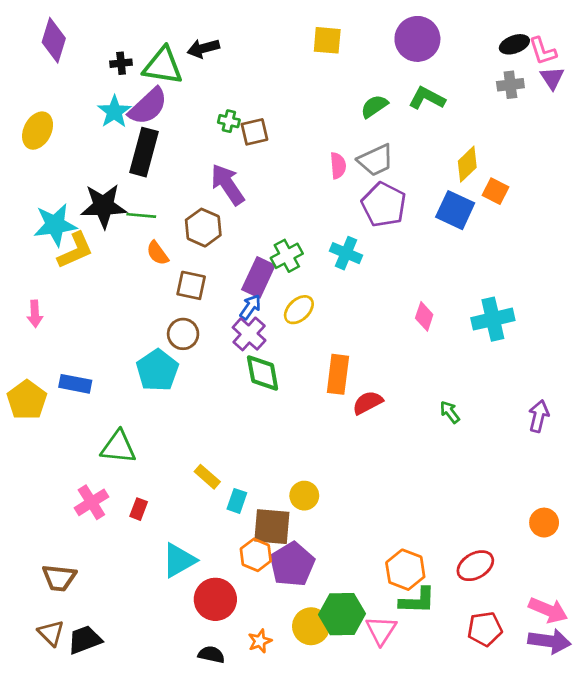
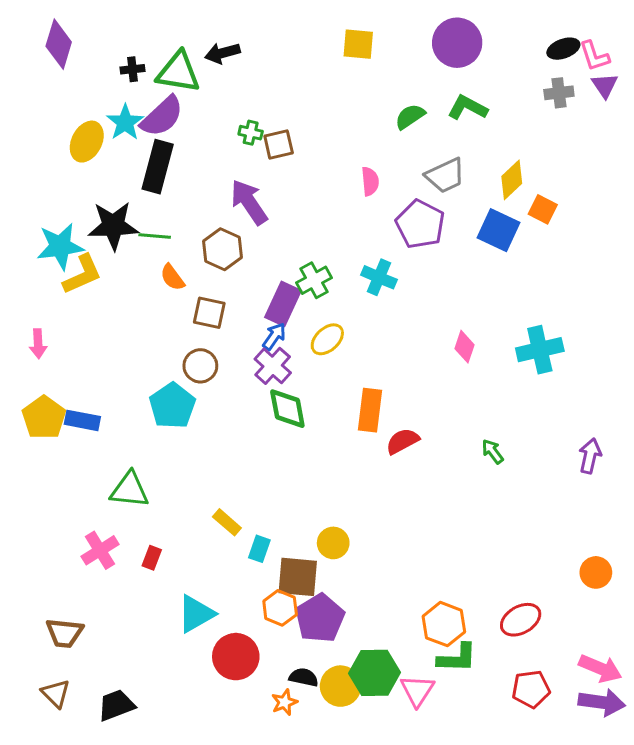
yellow ellipse: (38, 131) -> (87, 142), moved
gray trapezoid: (376, 160) -> (445, 175), moved
yellow pentagon: (27, 400) -> (44, 418), moved
black trapezoid: (85, 640) -> (116, 705), moved
black semicircle: (211, 655) -> (304, 677), moved

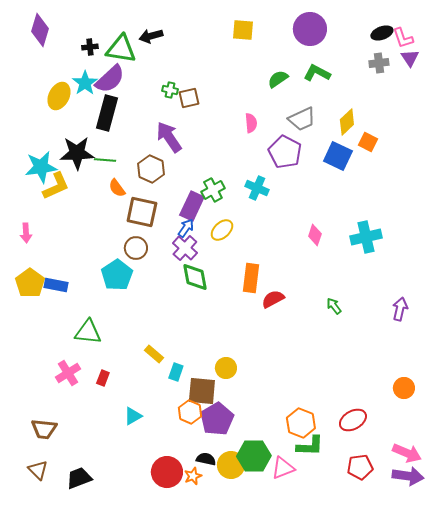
brown square: (209, 313) -> (142, 212), size x1.4
cyan triangle: (196, 614) -> (133, 416), size x0.7
red circle: (236, 657) -> (167, 472), moved
pink triangle: (417, 691) -> (283, 468), turned 35

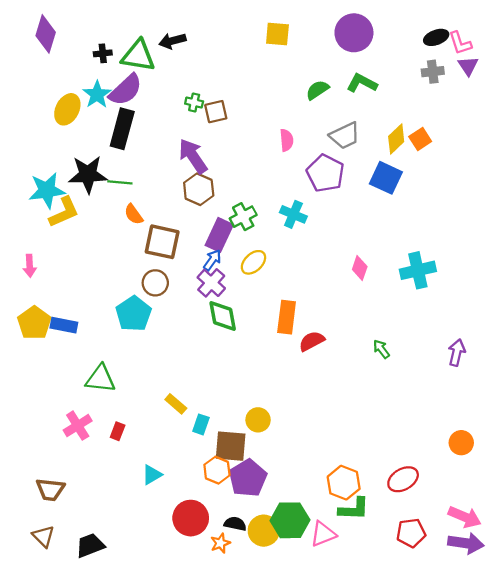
orange square: (368, 142) -> (420, 139), moved, turned 30
brown hexagon: (151, 169) -> (199, 189), moved
red circle: (167, 472) -> (191, 518), moved

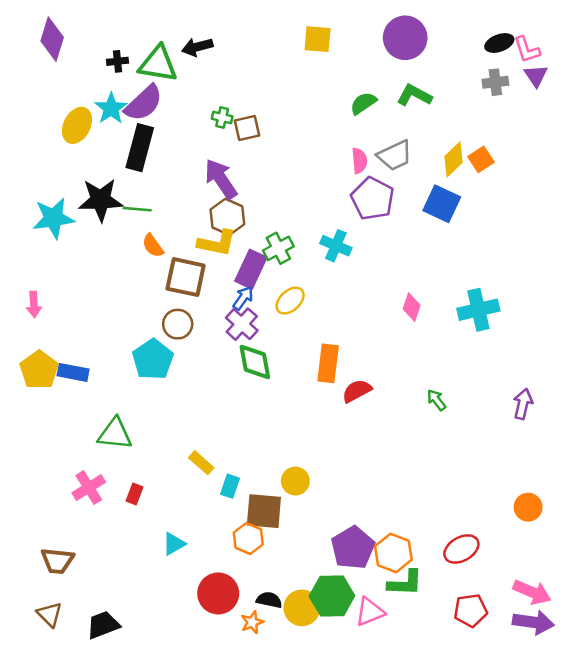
pink semicircle: (287, 140) -> (359, 161), moved
yellow L-shape: (64, 212) -> (217, 243), moved, turned 36
purple pentagon: (248, 478) -> (353, 548), moved

